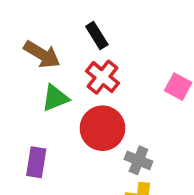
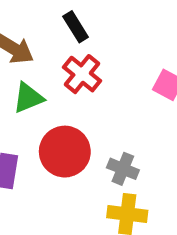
red circle: (102, 128) -> (65, 152), moved

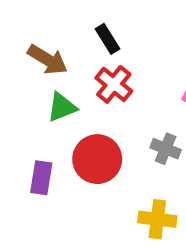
gray cross: (123, 169) -> (166, 149), moved

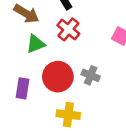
gray cross: (166, 149) -> (91, 75), moved
yellow cross: (157, 219) -> (68, 115), moved

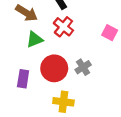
gray cross: (91, 75) -> (83, 67), turned 35

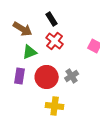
purple rectangle: (23, 79) -> (20, 76), moved

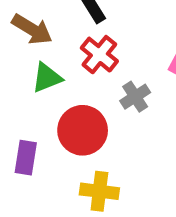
purple rectangle: (20, 76) -> (26, 158), moved
gray cross: (72, 76) -> (135, 97), moved

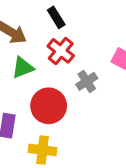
yellow cross: (99, 191) -> (42, 150), moved

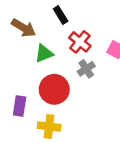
red cross: (61, 51) -> (80, 42), moved
green triangle: (23, 68) -> (44, 53), moved

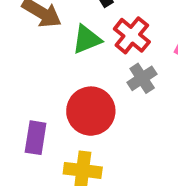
green triangle: (44, 53) -> (87, 39), moved

